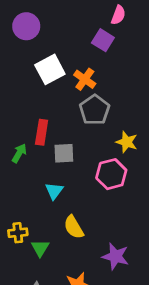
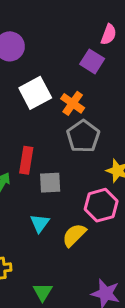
yellow semicircle: (74, 227) -> (74, 235), moved, turned 75
green triangle: (40, 248) -> (43, 292), moved

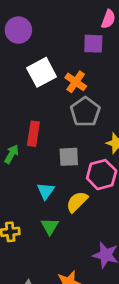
purple square: (92, 61) -> (93, 44), turned -30
gray square: (50, 183) -> (69, 157), moved
green triangle: (43, 292) -> (50, 226), moved

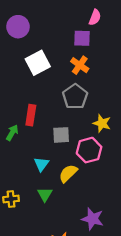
orange cross: (76, 82) -> (80, 65), moved

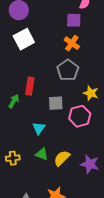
white square: (38, 63) -> (24, 39), moved
yellow semicircle: (68, 173) -> (62, 158), moved
green triangle: (45, 194) -> (42, 154), turned -40
purple star: (93, 219) -> (90, 164), moved

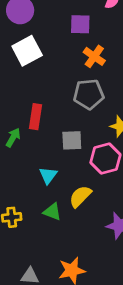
purple square: (74, 20) -> (80, 24), moved
gray pentagon: (68, 70) -> (89, 94), turned 30
yellow semicircle: (62, 158) -> (80, 196), moved

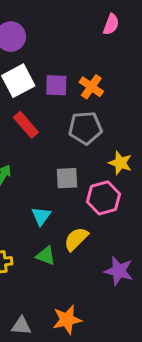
purple square: (80, 24) -> (56, 85), moved
red rectangle: (35, 117) -> (26, 125), moved, turned -50

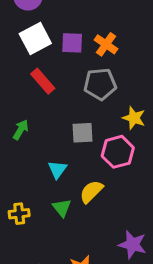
green triangle: (46, 256) -> (62, 208), turned 30
purple star: (119, 271) -> (133, 245), moved

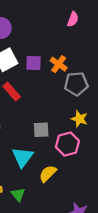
gray pentagon: (100, 84) -> (76, 84), moved
cyan triangle: (57, 169) -> (23, 157), size x1.5
green triangle: (62, 208) -> (18, 194), moved

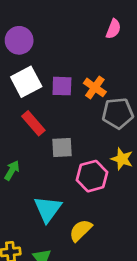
gray square: (41, 130) -> (62, 148), moved
pink hexagon: (67, 144) -> (92, 176), moved

